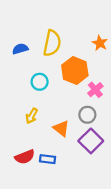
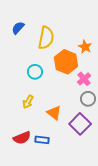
orange star: (100, 43) -> (85, 47), moved
blue semicircle: (20, 49) -> (18, 28), moved, turned -32
gray circle: (87, 115) -> (88, 99), moved

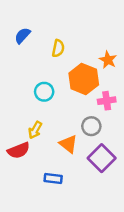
yellow semicircle: (46, 38) -> (58, 48), size x0.6
pink cross: (84, 79) -> (107, 101), turned 32
gray circle: (88, 99) -> (91, 126), moved
red semicircle: (22, 138) -> (19, 150), moved

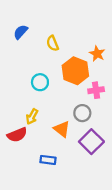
yellow semicircle: (58, 48) -> (53, 43), turned 147

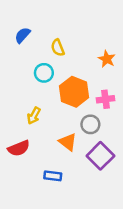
orange hexagon: (75, 71) -> (74, 92), moved
cyan circle: (40, 82) -> (44, 73), moved
yellow arrow: (32, 117) -> (34, 116), moved

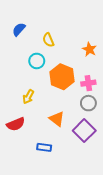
gray circle: (90, 124) -> (88, 103), moved

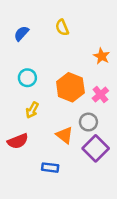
yellow semicircle: (48, 40) -> (62, 27), moved
cyan circle: (37, 61) -> (27, 78), moved
pink cross: (88, 83) -> (100, 94), turned -32
gray circle: (88, 103) -> (88, 122), moved

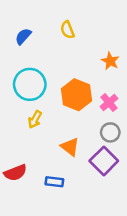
cyan circle: (27, 78) -> (30, 84), size x1.6
gray circle: (88, 122) -> (110, 132), moved
red semicircle: (18, 141) -> (15, 173), moved

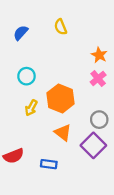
cyan circle: (30, 84) -> (26, 76), size x0.6
orange hexagon: (76, 95) -> (61, 98), moved
pink cross: (109, 103) -> (98, 79), moved

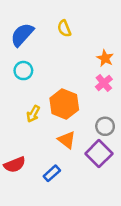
blue semicircle: (21, 33) -> (22, 35), size x1.5
cyan circle: (26, 76) -> (23, 71), moved
blue rectangle: (49, 164) -> (52, 173), turned -49

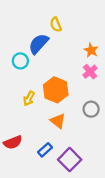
blue semicircle: (22, 35) -> (39, 44), moved
purple square: (99, 154) -> (70, 160), moved

